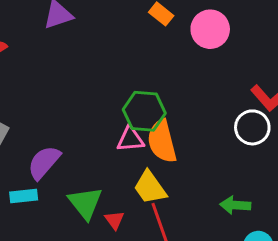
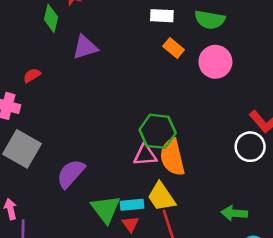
cyan rectangle: (24, 196) -> (132, 205), moved

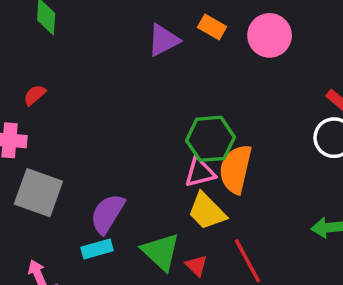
purple triangle: (85, 47) -> (163, 40), moved
orange semicircle: (172, 157) -> (236, 169), turned 36
yellow trapezoid: (161, 197) -> (207, 211), moved
cyan rectangle: (132, 205) -> (97, 249), moved

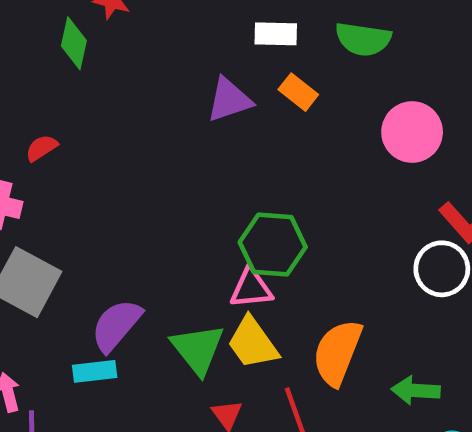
pink circle: (270, 35) -> (412, 132), moved
orange semicircle: (236, 169) -> (337, 353), moved
green triangle: (161, 252) -> (198, 349), moved

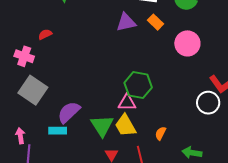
pink circle: (412, 132) -> (187, 43), moved
orange semicircle: (337, 353) -> (161, 133), size x0.5

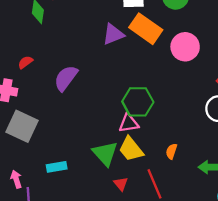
orange rectangle: (155, 22) -> (146, 29), size x1.8
purple semicircle: (69, 112) -> (66, 78), moved

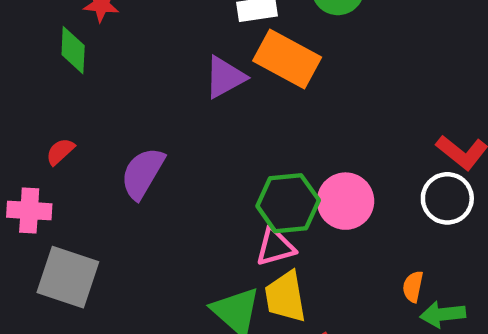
pink circle: (185, 47) -> (345, 201), moved
yellow trapezoid: (131, 149) -> (285, 297), turned 36
orange semicircle: (171, 151) -> (413, 287), moved

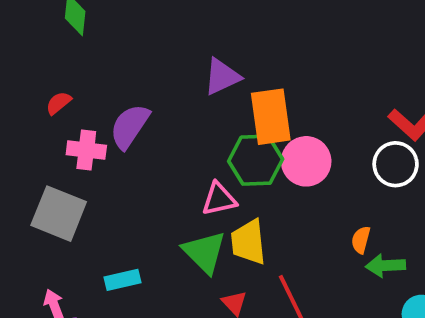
orange rectangle: (287, 59) -> (271, 117), moved, turned 50
purple triangle: (225, 77) -> (222, 77), moved
pink cross: (29, 210) -> (86, 150), moved
pink triangle: (275, 247) -> (219, 199), moved

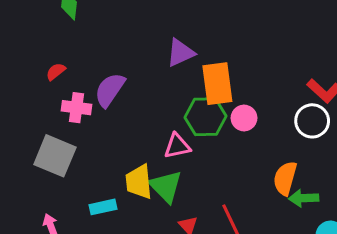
pink circle: (306, 161) -> (244, 118), size x0.7
orange semicircle: (361, 240) -> (285, 178), size x1.6
yellow trapezoid: (248, 242) -> (139, 182), moved

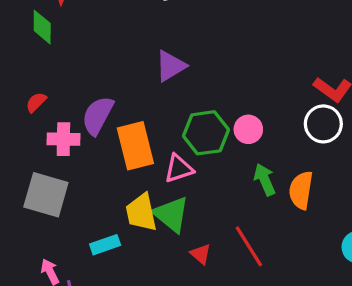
orange rectangle: (217, 84) -> (135, 146), moved
green arrow: (304, 198) -> (265, 180), moved, turned 76

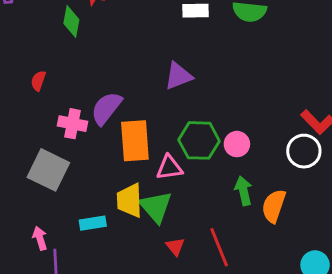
red semicircle: (36, 102) -> (38, 81), moved, turned -36

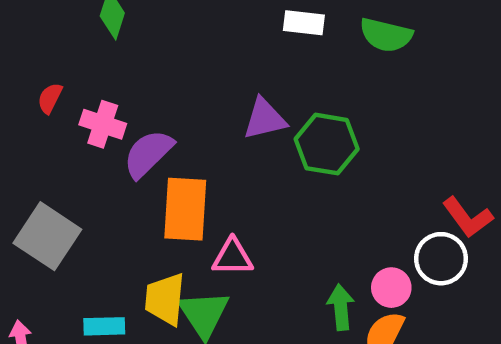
pink cross: (73, 124) -> (103, 124), moved
green hexagon: (199, 140) -> (327, 144), moved
pink circle: (237, 144) -> (391, 288), moved

